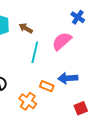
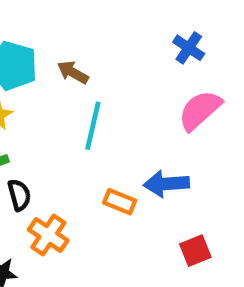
pink semicircle: (62, 41) -> (200, 110), moved
orange cross: (28, 101) -> (48, 235), moved

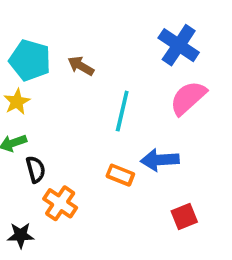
blue cross: (189, 48) -> (179, 45), size x1.5
cyan line: (93, 126) -> (122, 111), moved

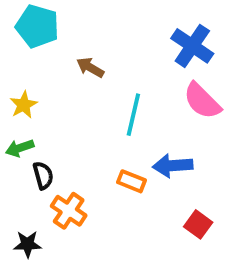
cyan pentagon: (30, 60) -> (37, 26), moved
pink semicircle: (188, 98) -> (202, 101), turned -93
red square: (184, 216) -> (198, 224), turned -32

